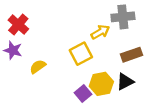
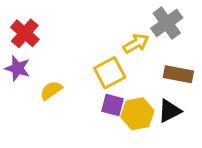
gray cross: (123, 17) -> (167, 23), turned -30
brown rectangle: (132, 55) -> (178, 74), turned 30
purple square: (83, 94) -> (113, 105), moved, turned -35

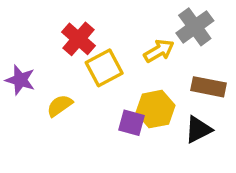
red cross: (25, 33) -> (78, 39), moved
yellow square: (110, 73) -> (104, 68), moved
yellow hexagon: (137, 114) -> (155, 109), moved

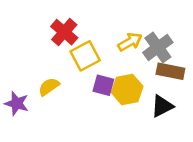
gray cross: (195, 27) -> (158, 47), moved
purple star: (20, 80) -> (17, 103), moved
purple square: (132, 123) -> (103, 85), moved

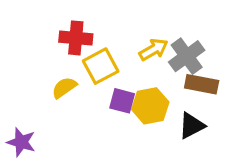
red cross: (64, 32) -> (76, 38), turned -36
yellow semicircle: (49, 87) -> (64, 88), moved
purple star: (17, 103) -> (21, 142), moved

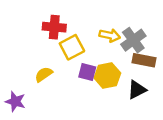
yellow arrow: (154, 50) -> (110, 35), turned 42
yellow semicircle: (64, 88) -> (44, 74), moved

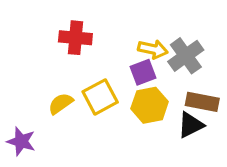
yellow square: (72, 47) -> (100, 97), moved
brown rectangle: (144, 60) -> (202, 102), moved
purple square: (87, 72) -> (143, 72), moved, turned -36

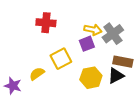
yellow semicircle: (61, 104) -> (37, 74), moved
yellow hexagon: (150, 105) -> (91, 78), moved

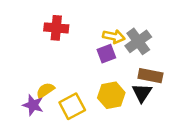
yellow square: (61, 59) -> (72, 106), moved
black triangle: (116, 76) -> (142, 93), turned -30
purple star: (13, 86) -> (33, 105), moved

